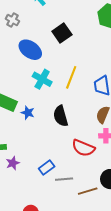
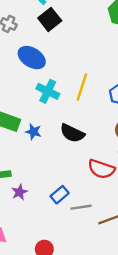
black square: (62, 33) -> (50, 19), moved
black semicircle: (61, 116) -> (72, 133), turned -45

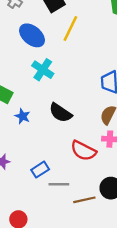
yellow line: (82, 87) -> (70, 29), moved
blue star: (33, 132) -> (23, 116), moved

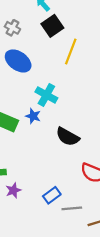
blue ellipse: (32, 35) -> (18, 61), moved
blue star: (23, 116) -> (33, 116), moved

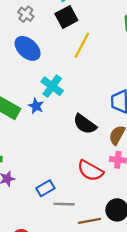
black semicircle: (68, 137) -> (85, 124), moved

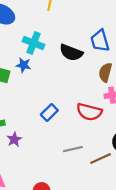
black semicircle: (85, 124) -> (71, 53), moved
blue rectangle: (45, 188) -> (49, 112), moved

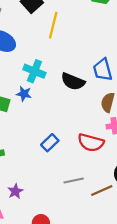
purple star: (14, 139) -> (15, 191), moved

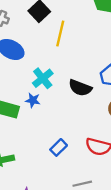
cyan cross: (34, 71) -> (43, 78), turned 30

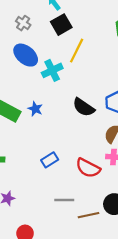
cyan cross: (43, 78) -> (52, 70), moved

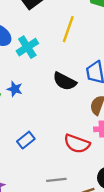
yellow line: (77, 51) -> (68, 29), moved
blue rectangle: (50, 160) -> (26, 140), moved

